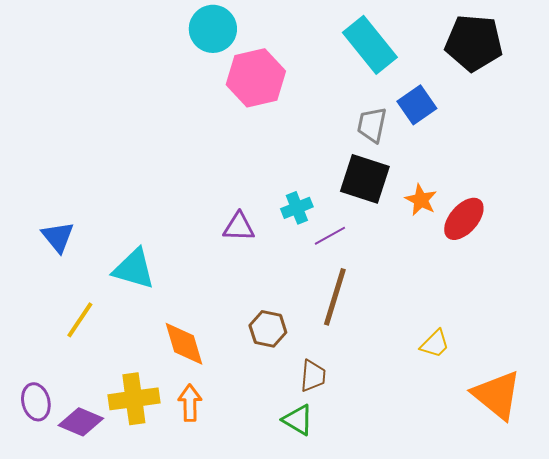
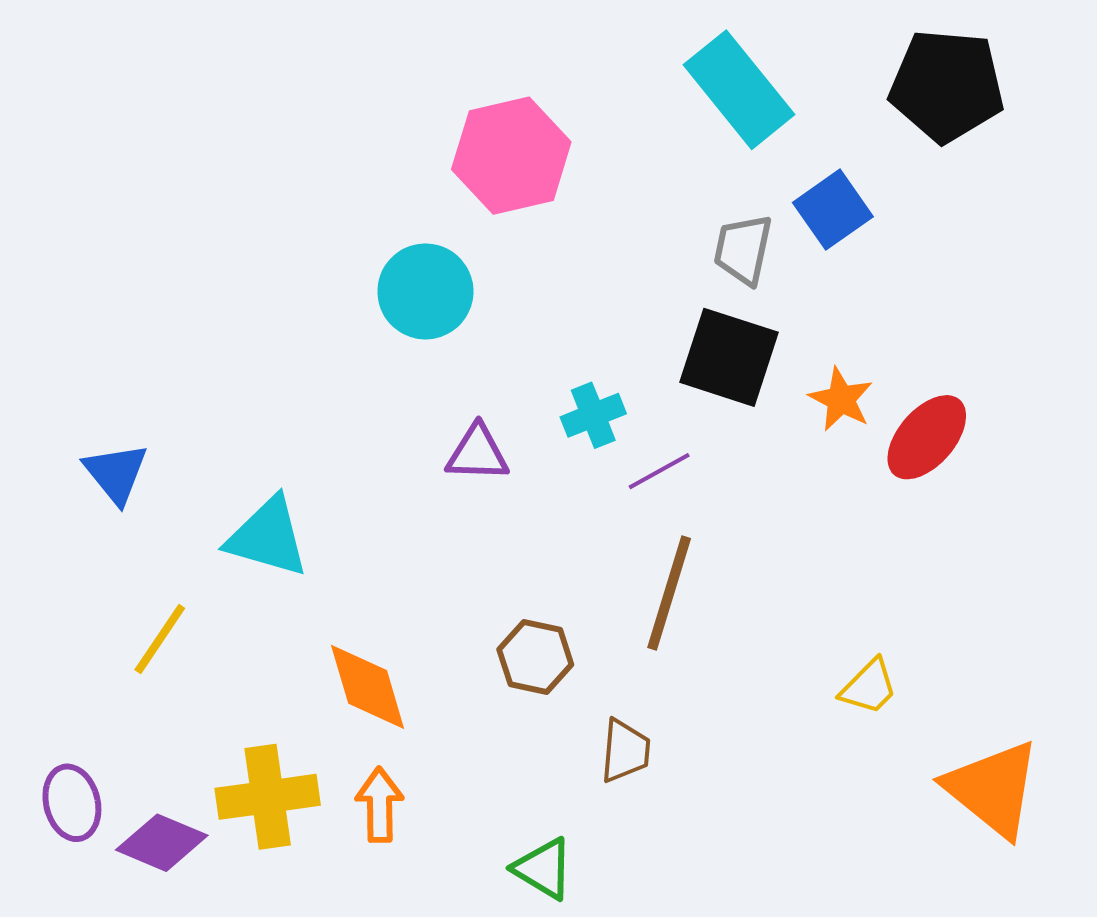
cyan circle: (213, 29) -> (425, 291), moved
green triangle: (298, 420) -> (543, 869), moved

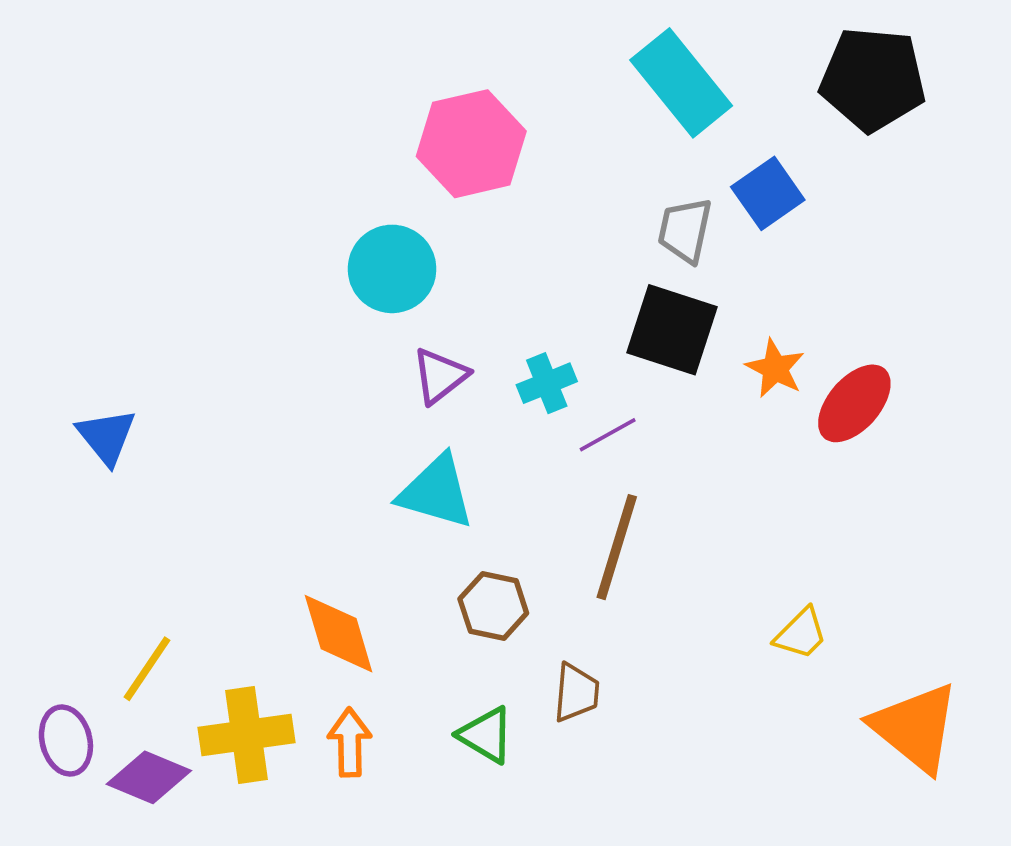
purple triangle: (477, 453) -> (440, 376), moved, turned -40
cyan triangle: (268, 537) -> (436, 492), moved
yellow line: (160, 639) -> (147, 669), moved
green triangle: (543, 869) -> (486, 735), moved

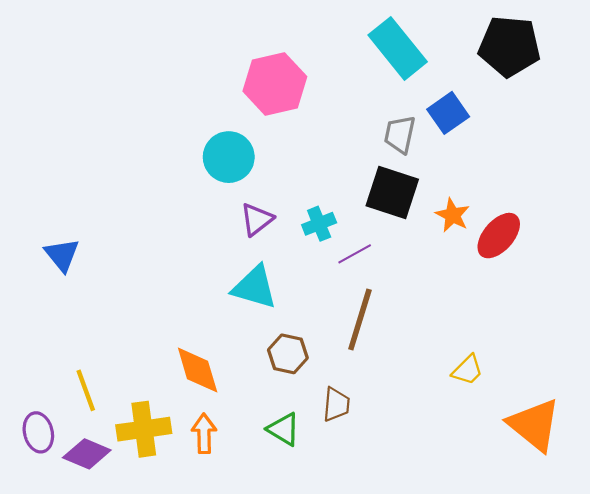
yellow line: (147, 669) -> (86, 390), turned -54

